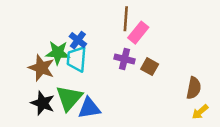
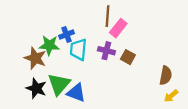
blue cross: (78, 40) -> (67, 34), turned 32
cyan trapezoid: (77, 59) -> (78, 50), moved
blue triangle: (89, 108) -> (76, 93), turned 30

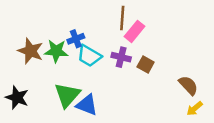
cyan trapezoid: (78, 50) -> (89, 56), turned -65
brown star: (35, 58) -> (30, 51), moved
brown semicircle: (166, 75) -> (188, 85), turned -54
black star: (36, 88) -> (17, 98), moved

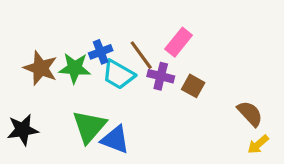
brown line: (122, 18) -> (141, 55), moved, turned -40
black star: (17, 98) -> (23, 130), turned -30

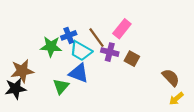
brown star: (41, 68) -> (22, 71), moved, turned -30
green triangle: (89, 127) -> (61, 86), size x0.7
blue triangle: (115, 140) -> (79, 73), moved

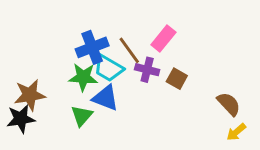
blue cross: (69, 35) -> (92, 47), size x1.5
green star: (51, 46) -> (83, 77), moved

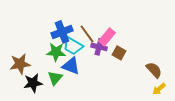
pink rectangle: (163, 38) -> (107, 37), moved
black star: (21, 119) -> (33, 83), moved

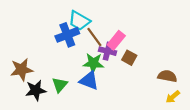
cyan trapezoid: (73, 46) -> (79, 21), moved
green star: (56, 52) -> (93, 63), moved
blue triangle: (71, 66) -> (89, 80), moved
brown semicircle: (154, 70) -> (167, 76), turned -36

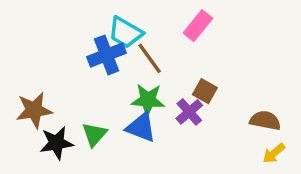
pink rectangle: (116, 40) -> (198, 26), moved
purple cross: (108, 51) -> (189, 112), moved, turned 35

